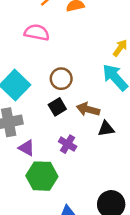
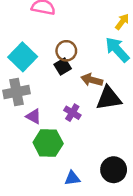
black square: (57, 107) -> (63, 67), moved
black triangle: (106, 129) -> (109, 98), size x1.6

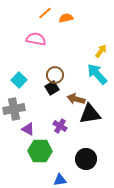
cyan square: (23, 57) -> (19, 80), size x0.7
black circle: (114, 170) -> (86, 159), moved

